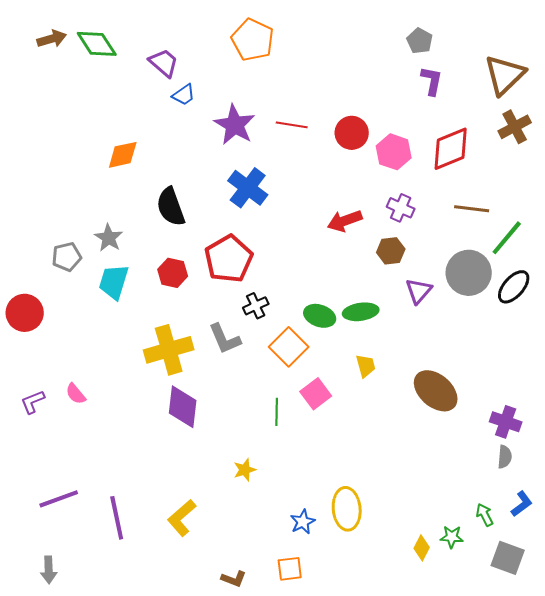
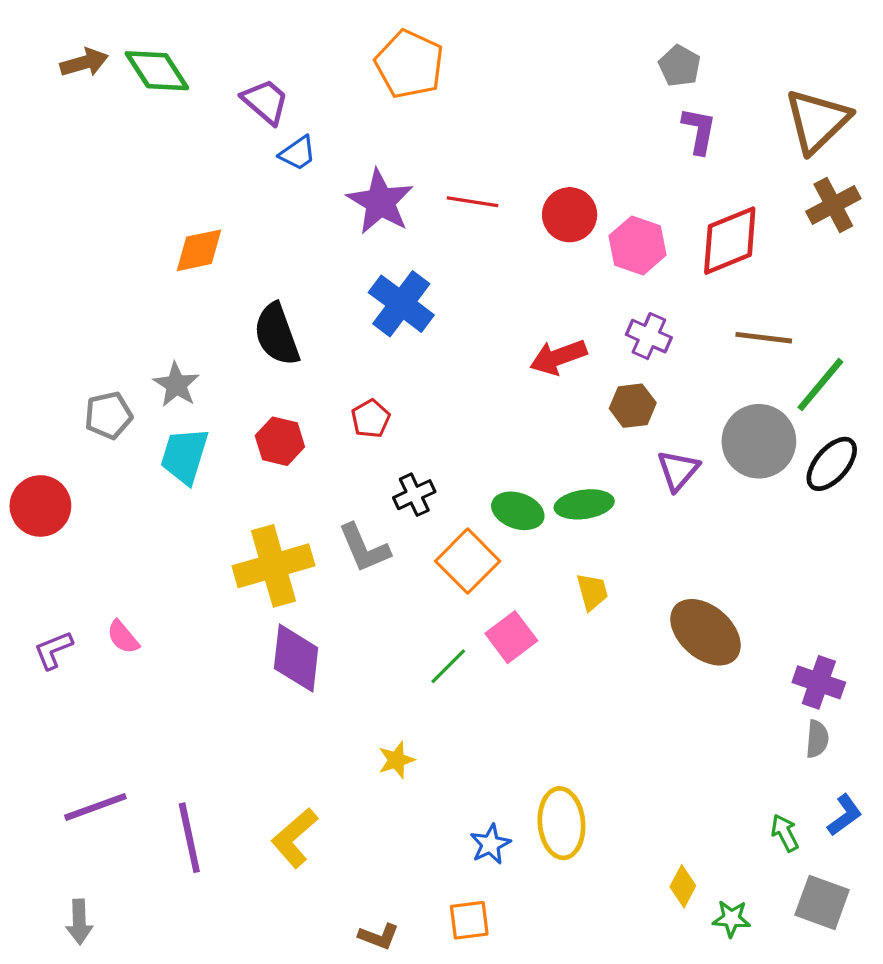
red pentagon: (229, 259) -> (371, 419), size x0.5
green line: (277, 412) -> (448, 666), turned 44
green star: (452, 537) -> (731, 919), moved

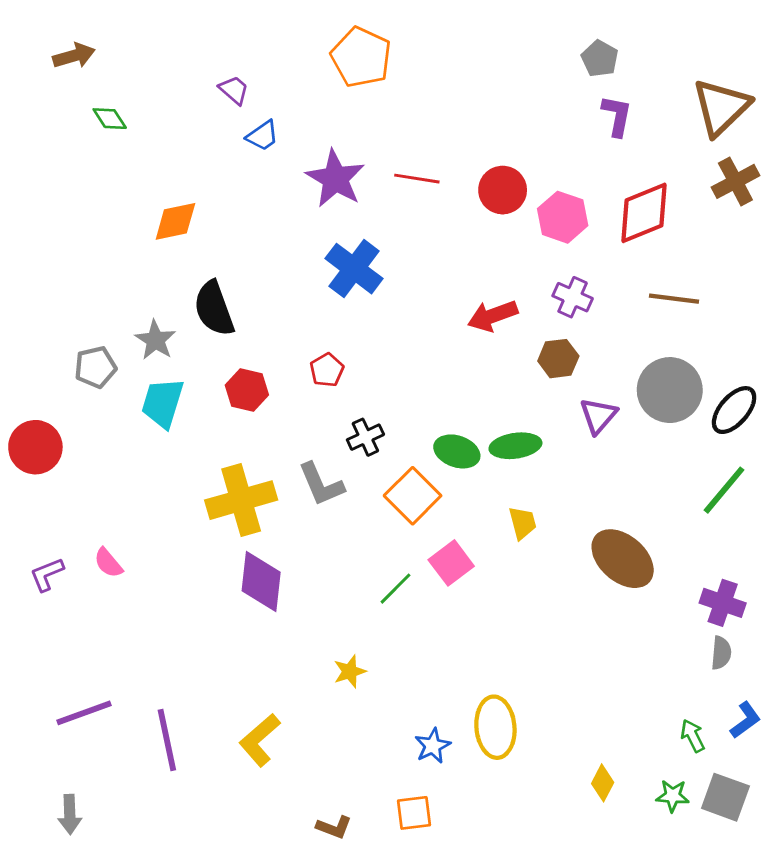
green diamond: (157, 71) -> (110, 119), moved, size x0.6
purple trapezoid: (265, 101) -> (234, 90), size x0.7
black semicircle: (277, 334) -> (214, 309), moved
green line: (820, 385) -> (724, 490), moved
green star: (731, 919) -> (673, 796), moved

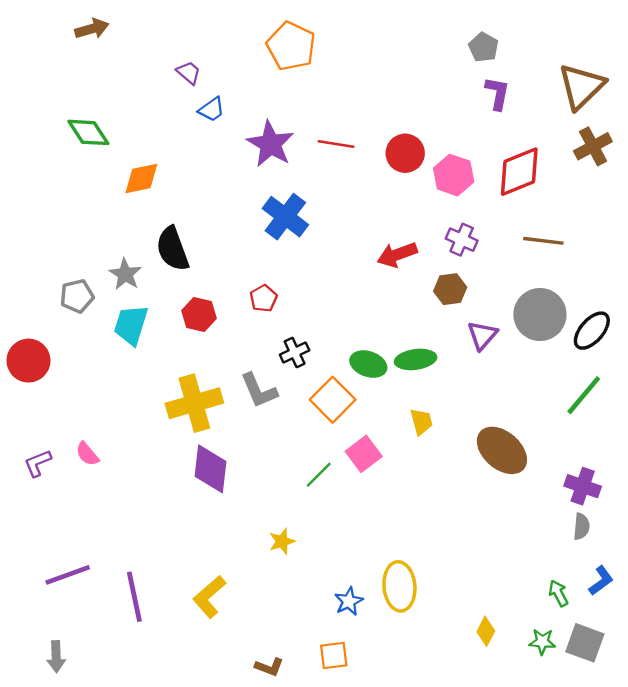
brown arrow: (74, 56) -> (92, 29), moved
green diamond: (110, 119) -> (88, 132), moved, size x1.5

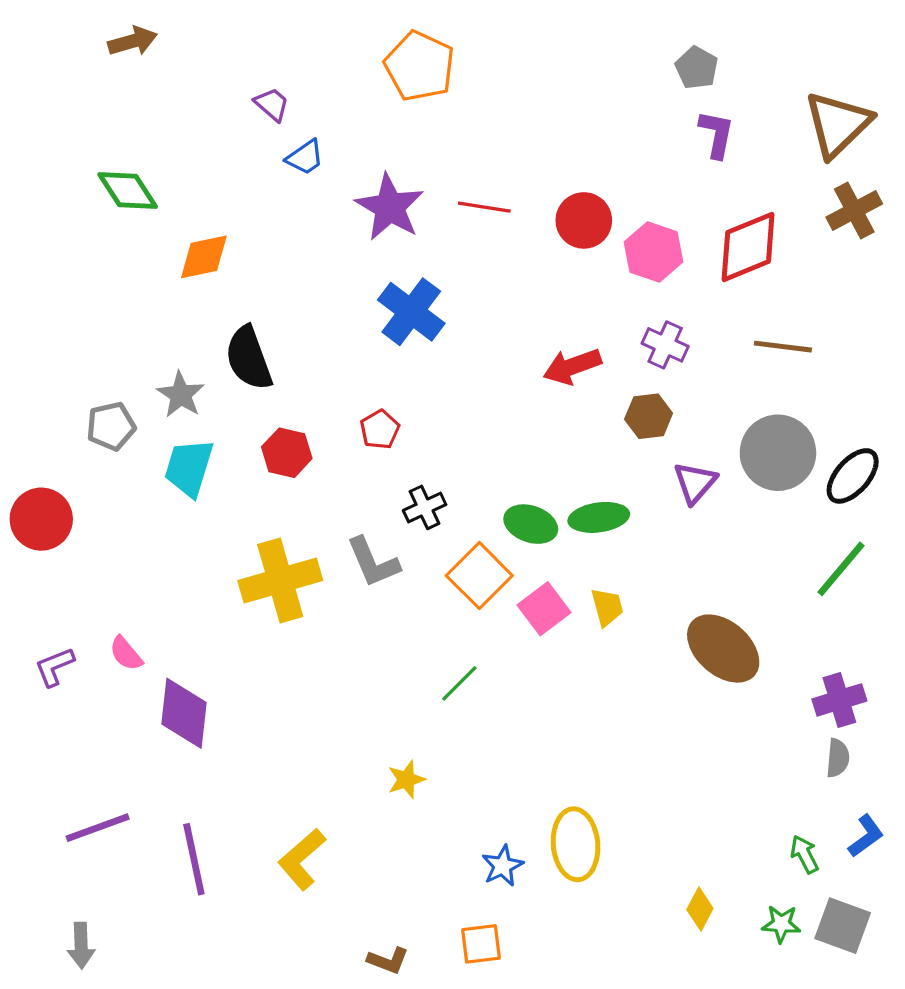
pink square: (364, 454) -> (544, 609), moved
purple diamond: (210, 469) -> (184, 713), moved
purple cross: (583, 486) -> (839, 700), turned -36

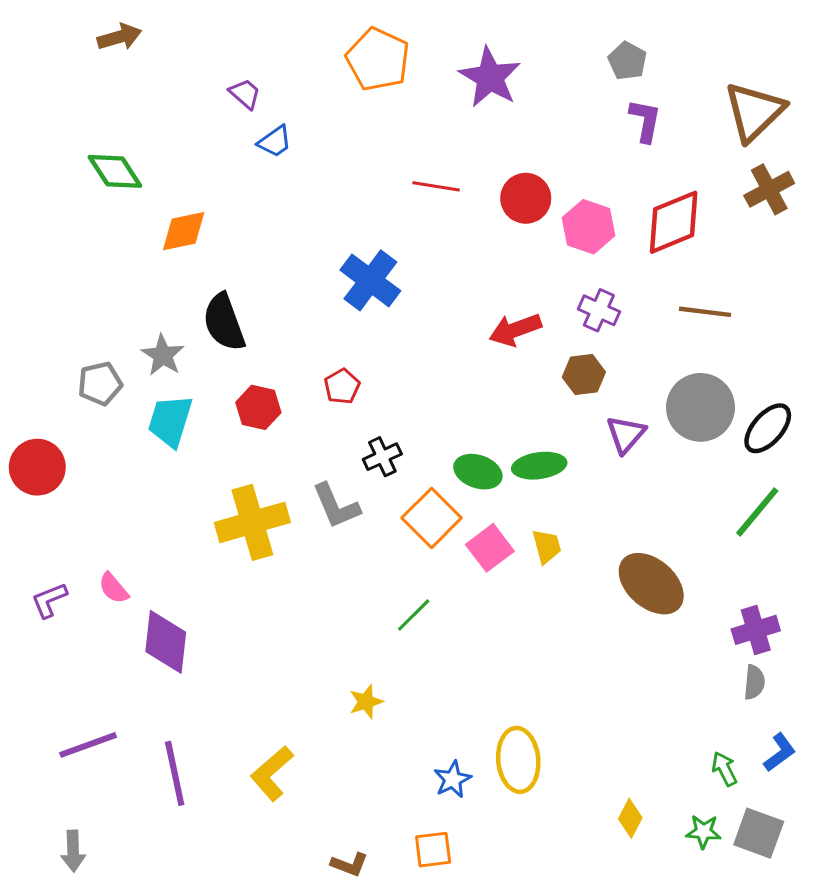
purple star: (390, 207) -> (490, 77), moved

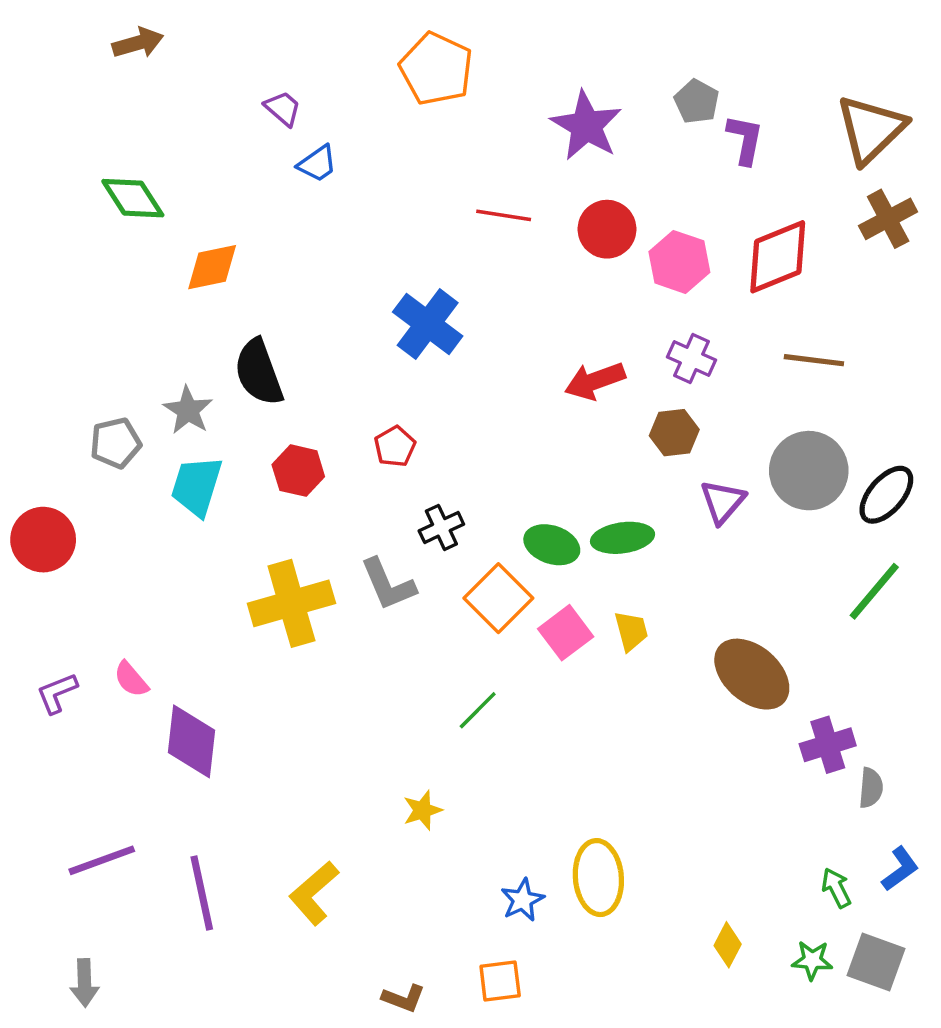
gray pentagon: (627, 61) -> (697, 102), moved
purple star: (490, 77) -> (586, 126), moved
purple cross: (756, 630) -> (828, 745), moved

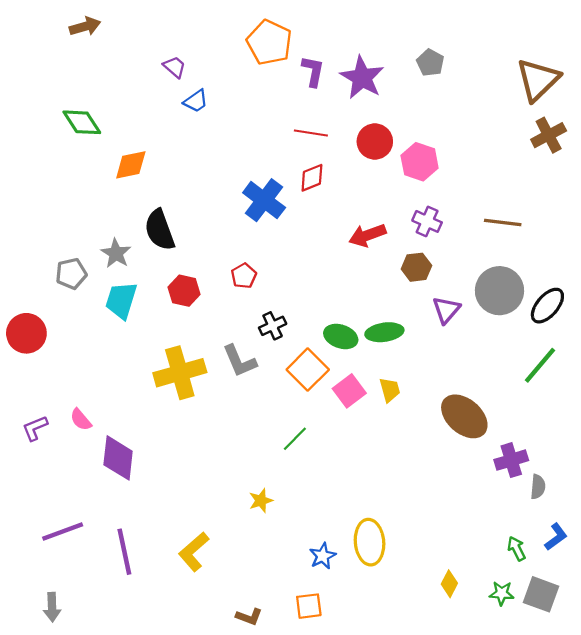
purple L-shape: (745, 139) -> (313, 71), moved
red diamond: (778, 257) -> (312, 178), moved, size x0.6

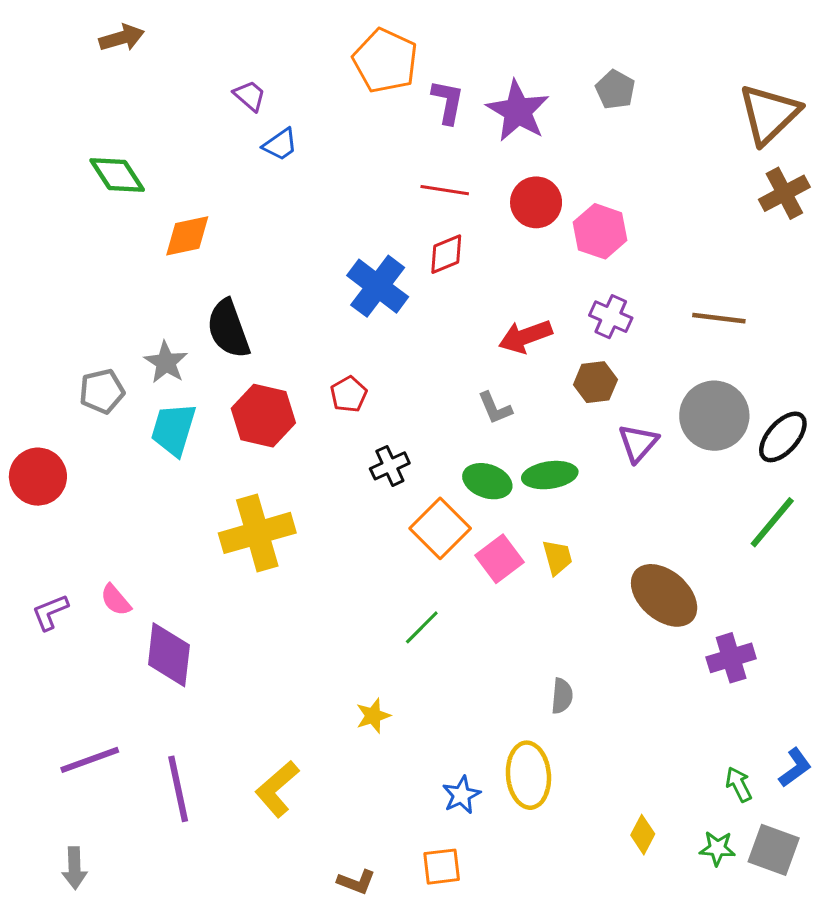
red hexagon: (184, 291) -> (263, 416), size x1.4
gray L-shape: (240, 361) -> (495, 408), moved, size x0.7
gray semicircle: (538, 487) -> (562, 696), moved

